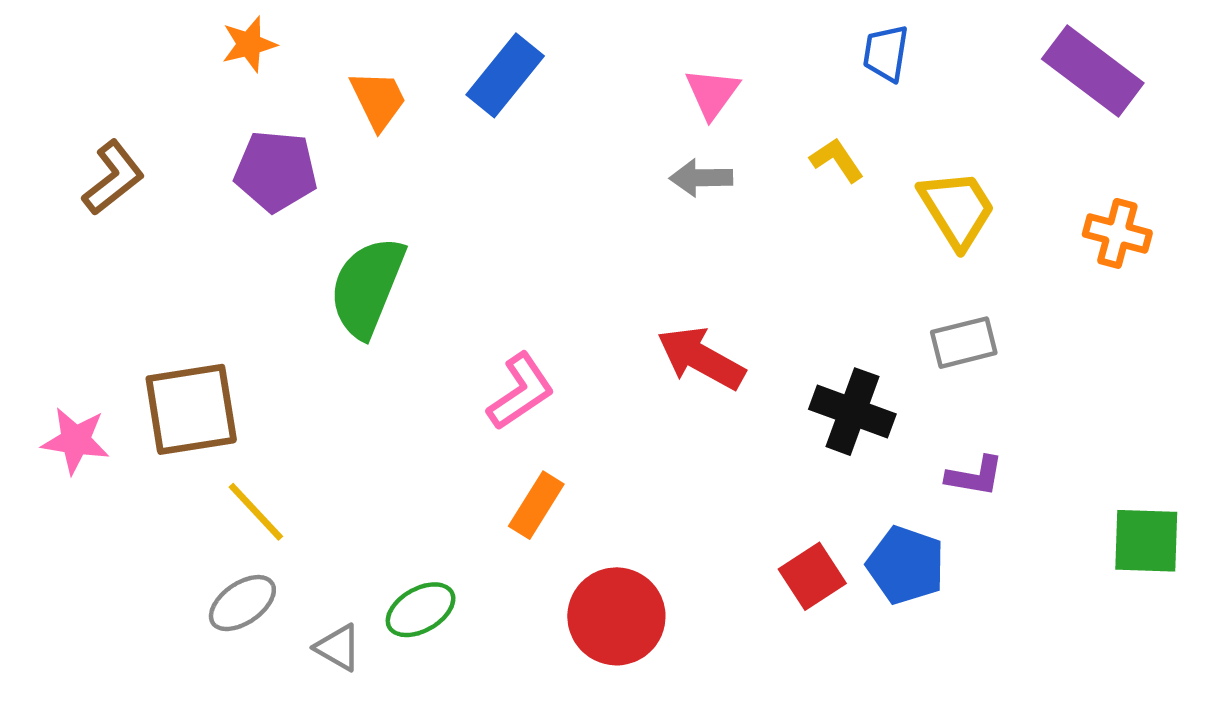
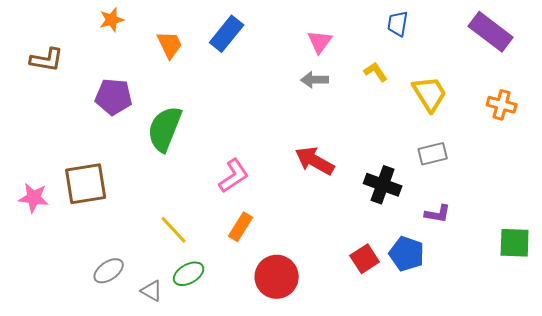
purple pentagon: (276, 171) -> (114, 97), moved
brown L-shape: (113, 178) -> (47, 60), moved, turned 48
yellow line: (256, 512) -> (174, 230), moved

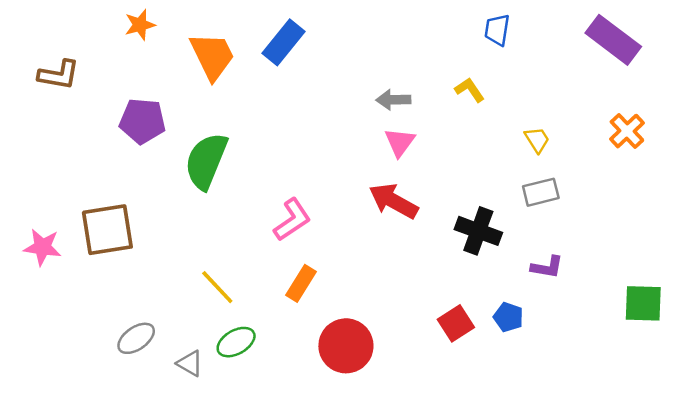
pink triangle: (320, 42) -> (400, 142), moved
orange trapezoid: (170, 45) -> (212, 56), size x1.4
yellow trapezoid: (430, 94) -> (537, 140), moved, size x0.6
orange cross: (502, 105) -> (627, 131), turned 32
blue pentagon: (407, 254) -> (508, 317), size x0.7

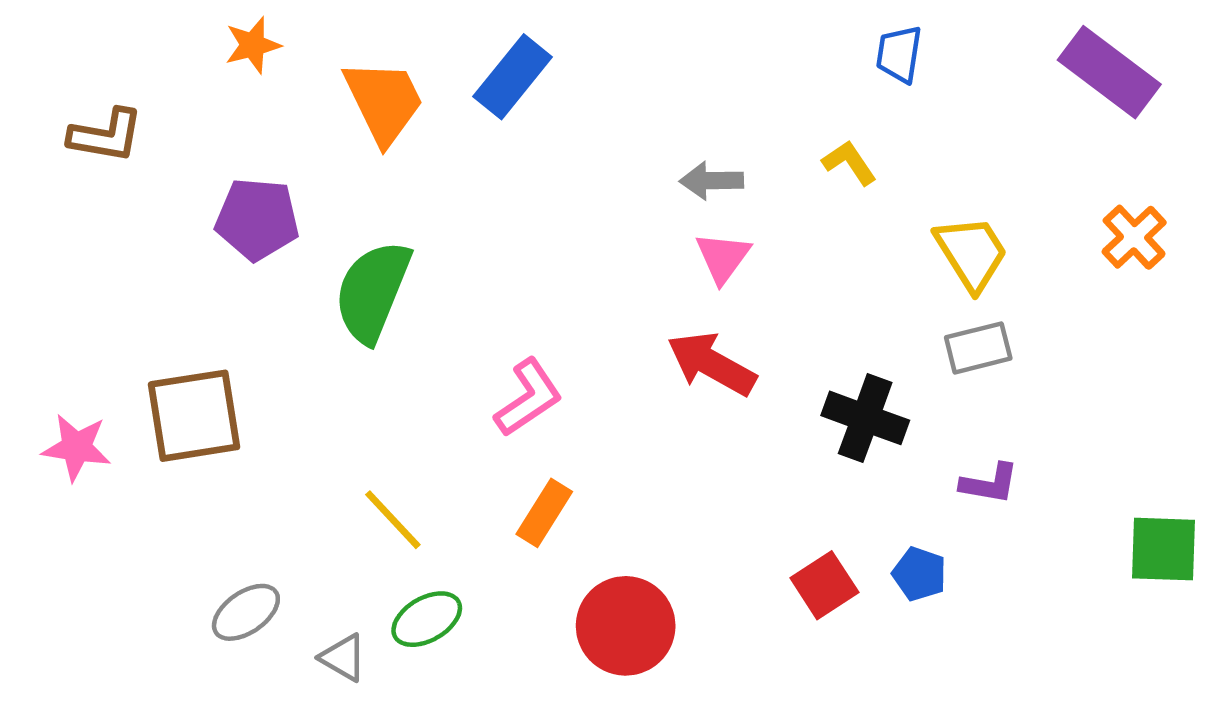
yellow trapezoid: (537, 140) -> (971, 253), size x1.6

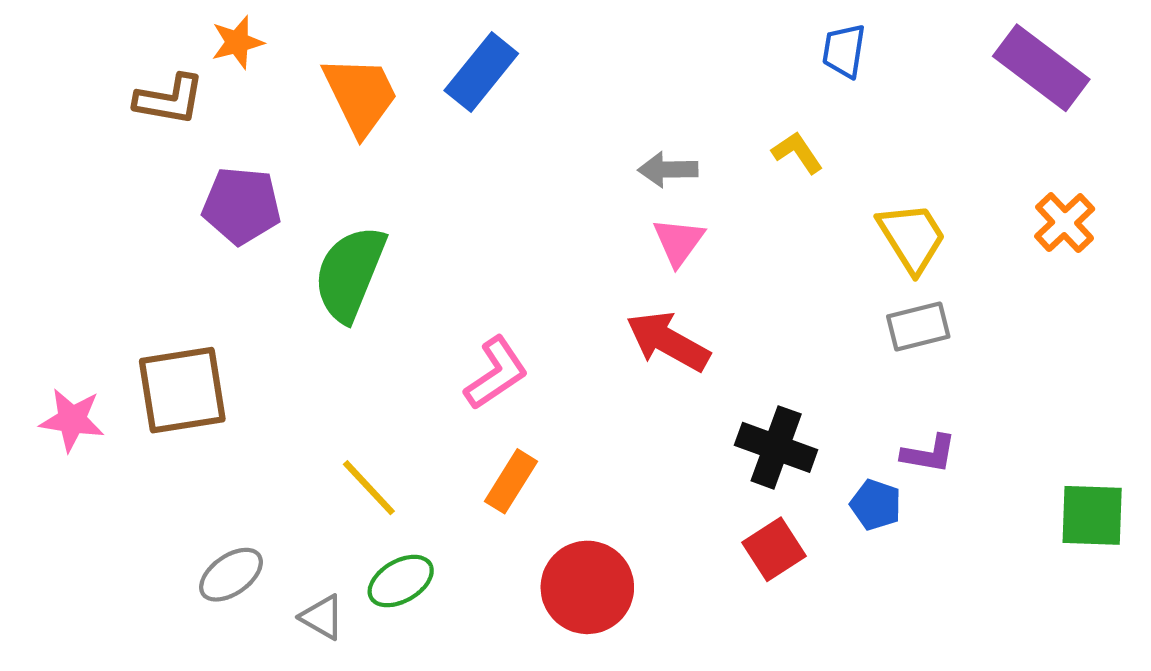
brown L-shape: (106, 135) -> (169, 100), moved
black cross: (865, 418) -> (776, 447), moved
blue pentagon: (919, 574) -> (876, 505), moved

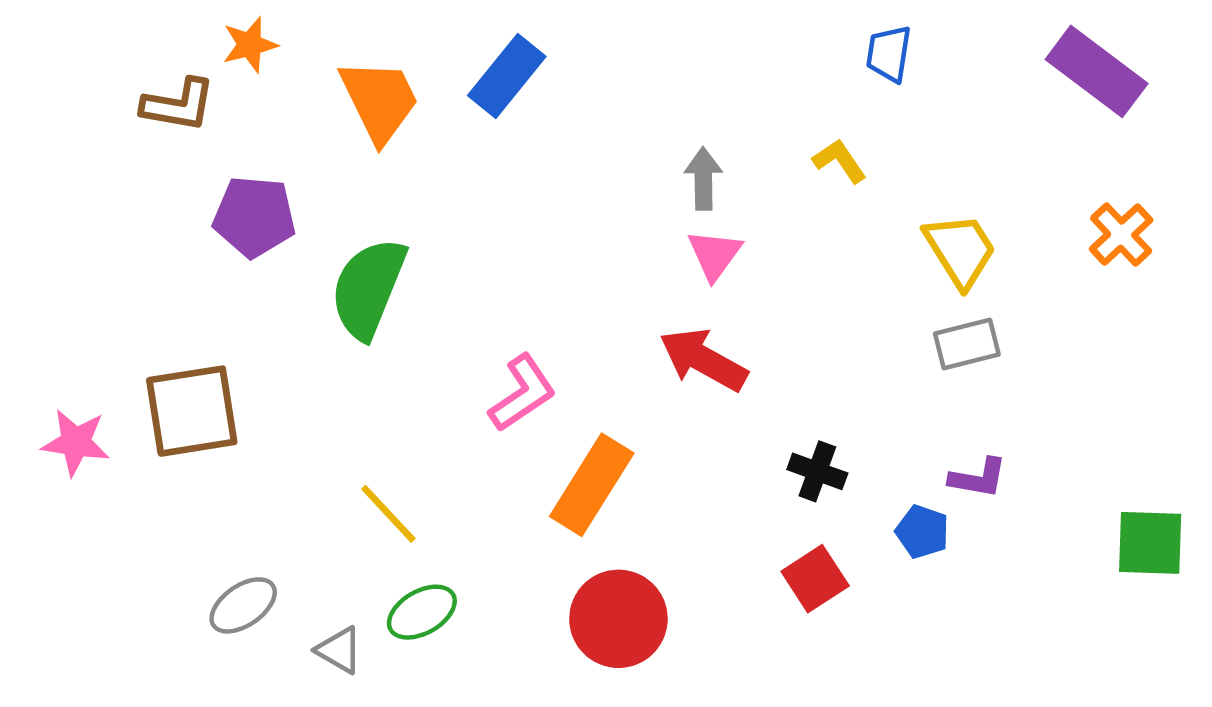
gray arrow: (668, 170) -> (703, 179), turned 90
black cross: (776, 447) -> (817, 471), size x0.7
orange rectangle: (511, 481) -> (592, 485), moved, size x1.5

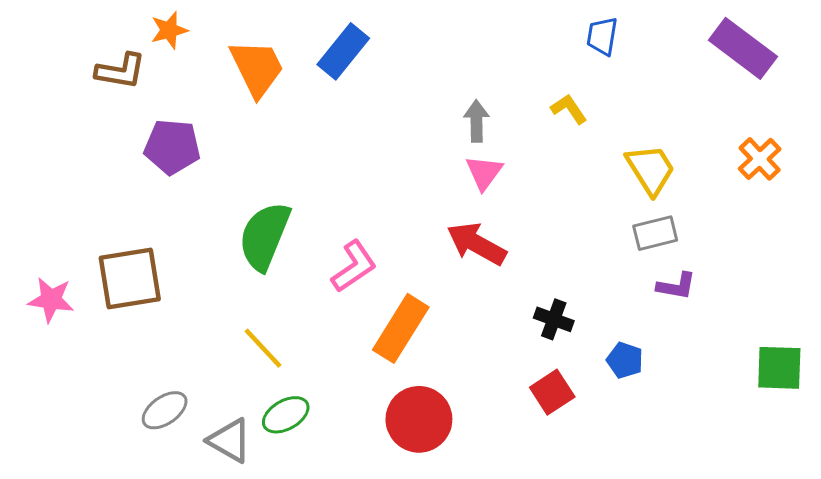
green semicircle: (368, 288) -> (265, 236), moved
purple L-shape: (978, 478) -> (676, 286), moved
gray triangle: (339, 650) -> (230, 441), size x1.4

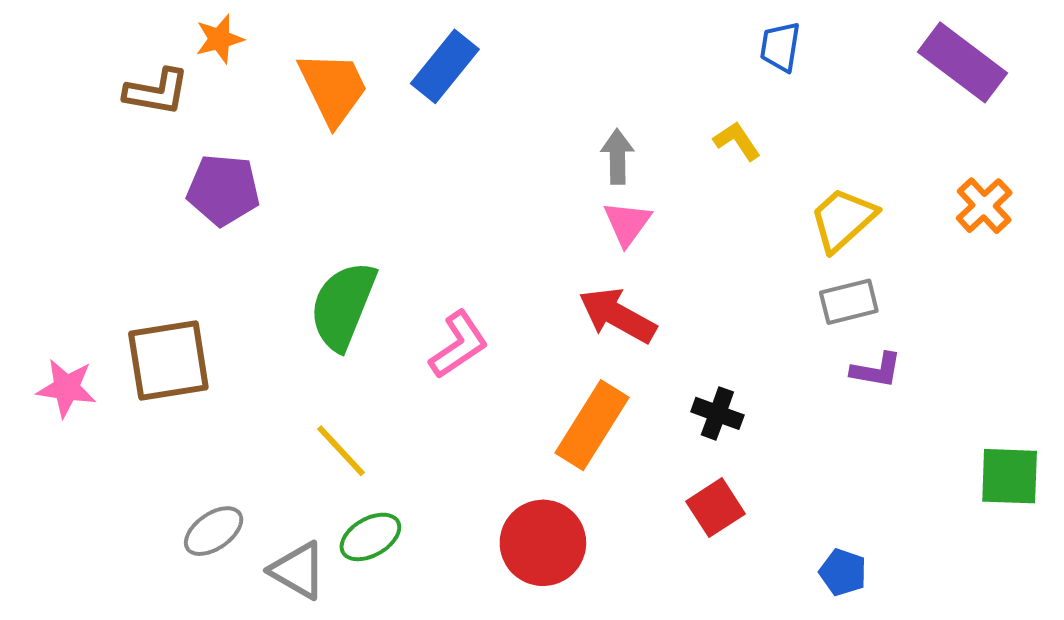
yellow trapezoid: (651, 169) -> (843, 219), turned -100
orange rectangle: (401, 328) -> (592, 425), moved
blue pentagon: (625, 360) -> (843, 572), moved

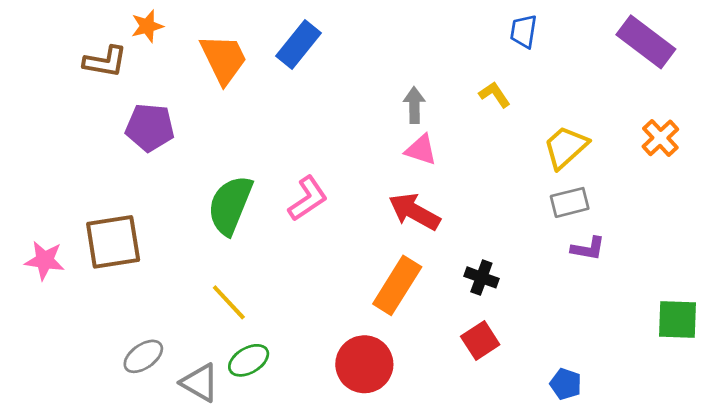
pink triangle: (627, 223) -> (421, 150), turned -48
pink L-shape: (459, 345) -> (308, 198), moved

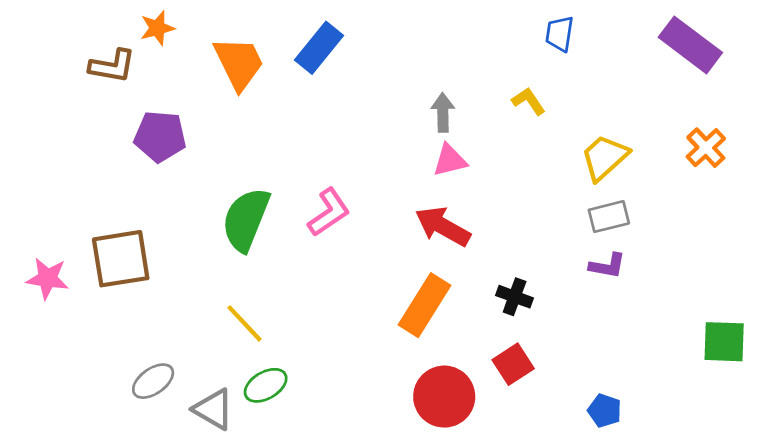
pink triangle: (421, 150) -> (450, 160), turned -32
purple L-shape: (588, 248) -> (607, 266), moved
red circle: (364, 364) -> (444, 397), moved

